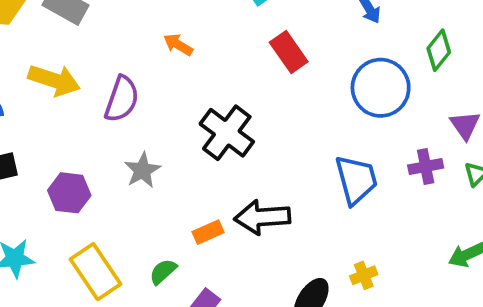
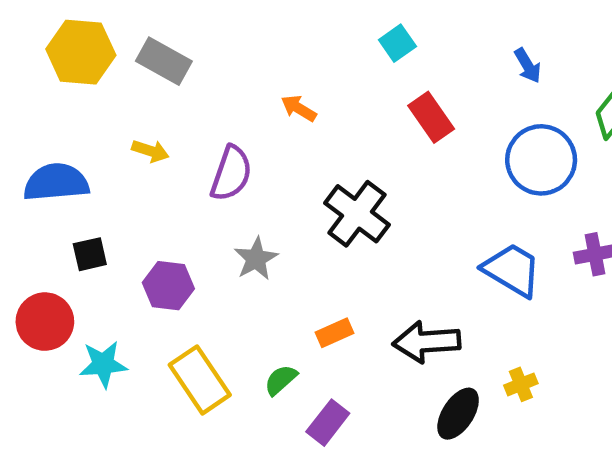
yellow arrow: (54, 80) -> (150, 151), size x0.6
blue trapezoid: (356, 180) -> (512, 270), turned -44
black arrow: (262, 217) -> (427, 342), moved

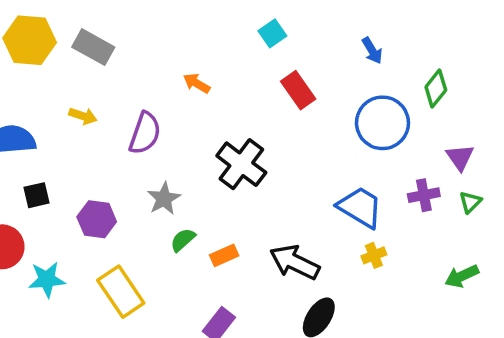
black arrow: (427, 342) -> (295, 262), turned 30
green semicircle: (281, 380) -> (183, 240), moved
yellow cross: (521, 384) -> (374, 255), moved

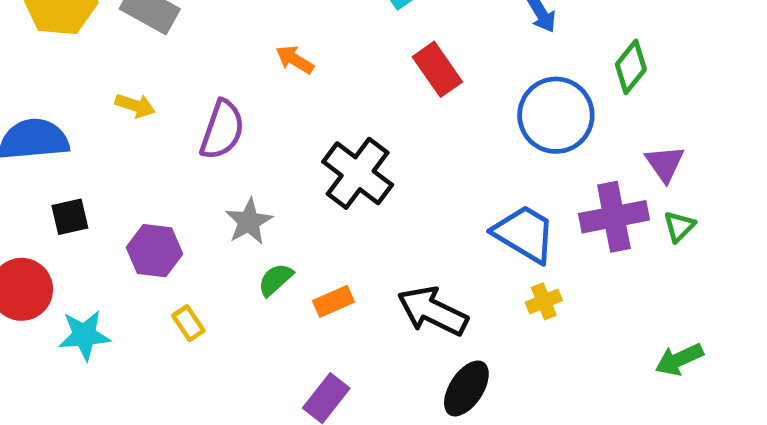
purple cross: (424, 195) -> (614, 217), size x1.5
green arrow: (462, 276) -> (679, 359), moved
yellow rectangle: (121, 292) -> (188, 323), moved, size x0.5

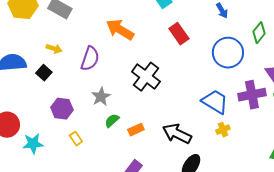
orange arrow: (295, 60) -> (120, 30), size x1.8
black square: (70, 217) -> (44, 73), moved, turned -35

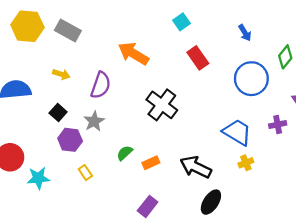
black square: (44, 73) -> (58, 113), moved
purple cross: (252, 95) -> (278, 125), size x0.6
gray star: (101, 97) -> (94, 121), moved

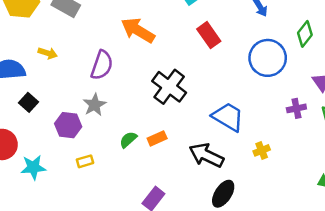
yellow arrow: (61, 74) -> (48, 53), moved
black square: (58, 113) -> (28, 102), moved
blue trapezoid: (237, 132) -> (228, 117), moved
orange rectangle: (151, 163) -> (157, 138), moved
yellow rectangle: (85, 173) -> (85, 161), turned -72

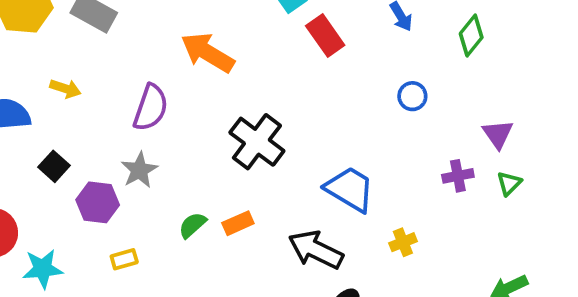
green diamond: (305, 34) -> (471, 35), moved
red rectangle: (209, 35) -> (325, 35), moved
blue circle: (268, 58) -> (412, 96), size x0.5
black square: (28, 102) -> (54, 166), moved

